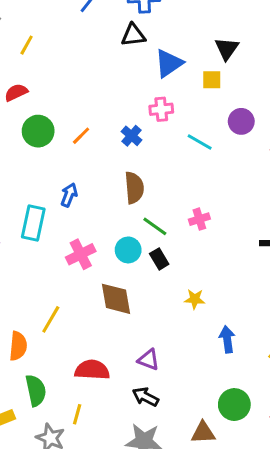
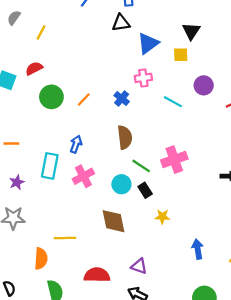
pink cross: (199, 219) -> (174, 160), size x1.6
pink cross: (81, 254) -> (83, 176), moved
yellow star: (195, 299) -> (162, 217), moved
yellow line: (51, 319) -> (65, 238), turned 60

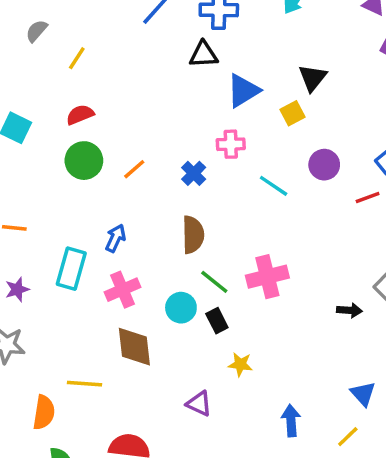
yellow square: (181, 55) -> (293, 113), turned -32
red semicircle: (34, 68) -> (80, 115), moved
brown diamond: (113, 221) -> (134, 347), moved
purple triangle: (139, 266) -> (199, 404), moved

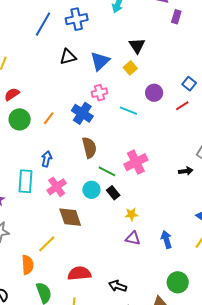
black triangle: (204, 55) -> (68, 57), moved
blue cross: (194, 173) -> (82, 113), size x1.5
yellow line: (84, 384) -> (47, 244), turned -36
purple triangle: (199, 404) -> (133, 238), moved

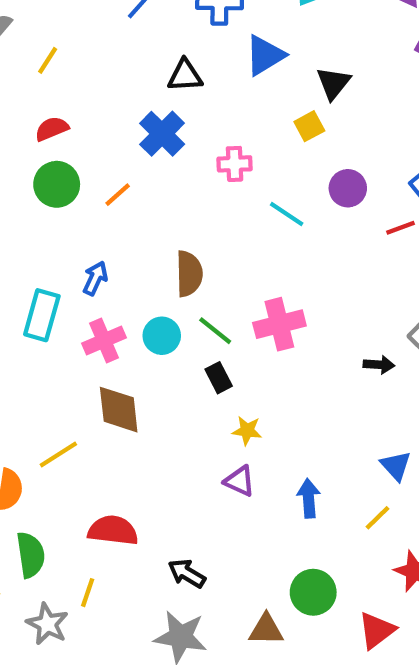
blue triangle: (100, 61) -> (265, 55), moved
blue cross: (82, 113) -> (162, 134), moved
cyan circle: (91, 190) -> (162, 336), moved

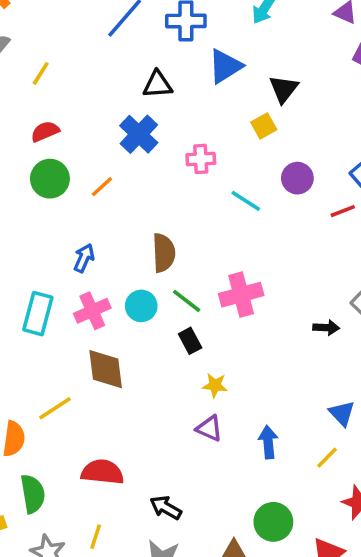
cyan rectangle: (42, 315) -> (38, 314), moved
yellow line: (88, 593) -> (96, 537), moved

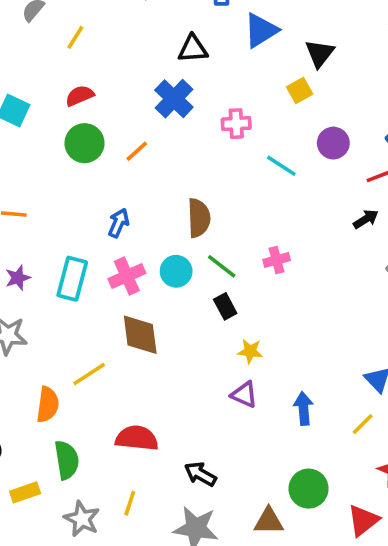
pink cross: (241, 295) -> (277, 260), size x0.6
black arrow: (326, 328) -> (366, 219), moved, turned -35

